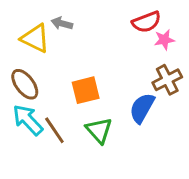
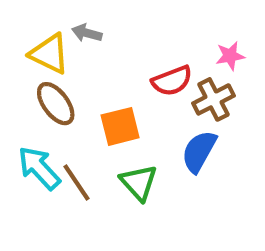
red semicircle: (146, 22) -> (172, 81), moved
brown cross: (167, 80) -> (213, 99), moved
brown ellipse: (25, 84) -> (56, 104), moved

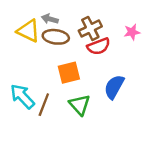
brown cross: (213, 99) -> (90, 29), moved
brown ellipse: (56, 104) -> (56, 37), moved, turned -45
brown line: (76, 183) -> (44, 105), turned 55

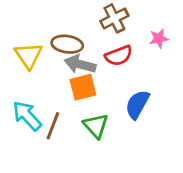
gray arrow: (50, 19) -> (80, 64), moved, size x1.5
brown cross: (90, 29) -> (114, 18), moved
yellow triangle: (28, 31) -> (28, 56), moved, turned 30

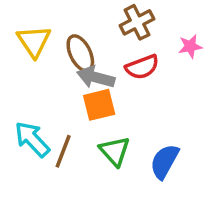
brown ellipse: (67, 44) -> (80, 53), turned 56
yellow triangle: (28, 56) -> (34, 41), moved
blue semicircle: (137, 104) -> (164, 161), moved

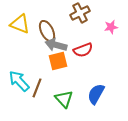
yellow triangle: (34, 41) -> (20, 24), turned -35
red semicircle: (142, 67) -> (83, 50), moved
green triangle: (115, 151) -> (64, 99), moved

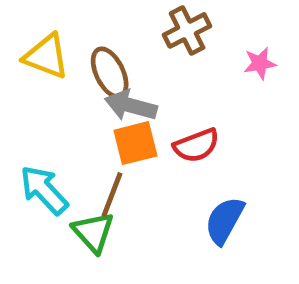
red semicircle: (83, 50) -> (196, 145), moved
brown line: (37, 88) -> (112, 195), moved
green triangle: (64, 99) -> (93, 232), moved

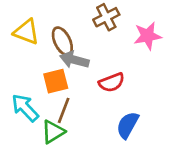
pink star: (260, 63) -> (148, 36), size x1.5
orange square: (135, 143) -> (56, 81), moved
green triangle: (93, 232) -> (53, 132), turned 40

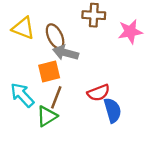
brown cross: (106, 17) -> (94, 15), turned 30
red semicircle: (112, 82) -> (98, 93), moved
blue semicircle: (128, 125) -> (113, 110), turned 135

